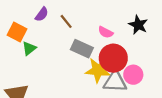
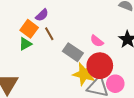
brown line: (66, 21) -> (49, 34), moved
orange square: (17, 32) -> (29, 29), moved

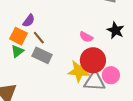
gray rectangle: (73, 52) -> (42, 55), moved

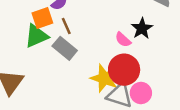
black star: (116, 30) -> (142, 28), moved
orange square: (19, 36) -> (42, 18), turned 30
green triangle: (17, 51) -> (36, 36), size x1.5

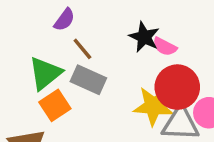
orange square: (42, 18) -> (55, 105), moved
black star: (142, 28) -> (144, 37), moved

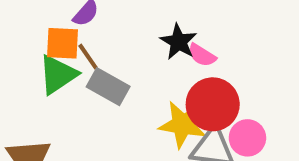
brown line: (82, 49) -> (88, 57), moved
orange square: (55, 105) -> (62, 43), moved, turned 32

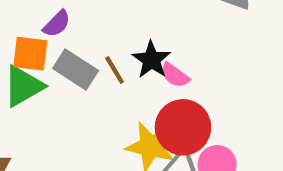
brown line: (88, 57) -> (115, 70), moved
gray rectangle: (108, 87) -> (76, 70), moved

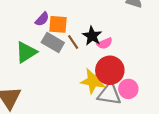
orange square: (30, 54) -> (58, 24), moved
pink semicircle: (175, 75) -> (105, 43), turned -56

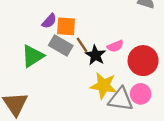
black star: (92, 36) -> (95, 55), moved
red circle: (110, 70) -> (143, 61), moved

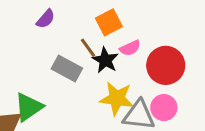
orange square: (66, 26) -> (109, 22), moved, turned -30
gray rectangle: (61, 46) -> (67, 69), moved
green triangle: (33, 56) -> (29, 107), moved

